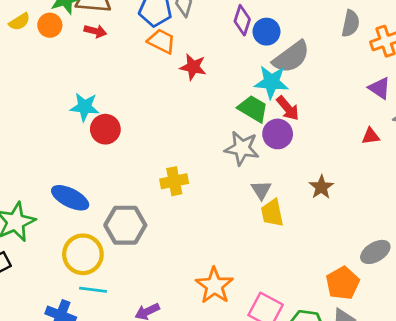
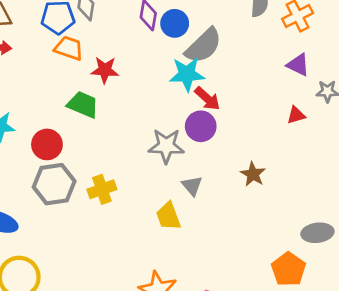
green trapezoid: (253, 109) -> (83, 105), moved
red circle: (105, 129) -> (47, 144), moved
yellow trapezoid: (272, 213) -> (168, 216), moved
gray hexagon: (125, 225) -> (54, 184), moved
gray ellipse: (375, 252) -> (317, 233), turned 32

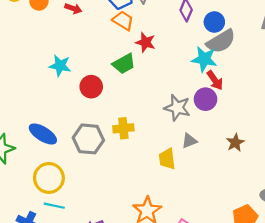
blue circle: (175, 23) -> (214, 22), moved
green trapezoid: (83, 105) -> (124, 64), turned 115
gray hexagon: (54, 184) -> (88, 139), moved
gray triangle: (192, 186) -> (189, 141), turned 35

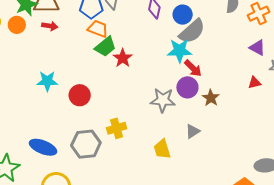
red star: (145, 42) -> (123, 58), moved, turned 30
green trapezoid: (124, 64) -> (105, 47), moved
gray triangle: (189, 141) -> (193, 131), moved
brown star: (235, 143) -> (211, 98), moved

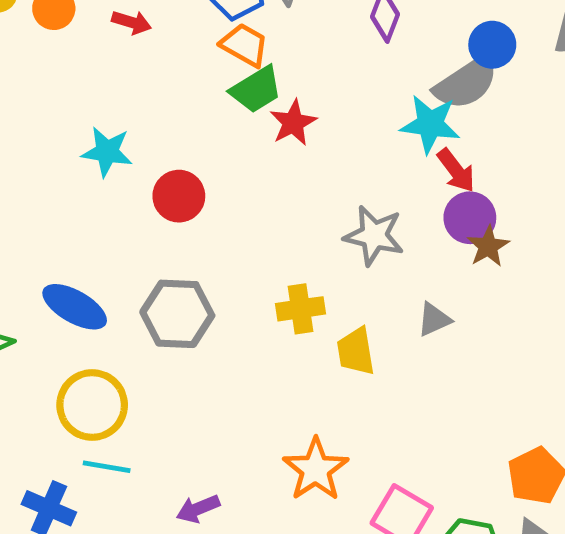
blue circle: (183, 15) -> (492, 45), moved
purple circle: (187, 87) -> (470, 218), moved
yellow cross: (117, 128) -> (301, 309), moved

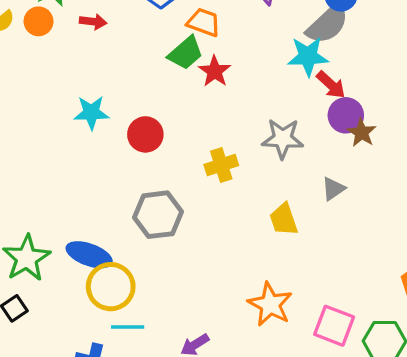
orange trapezoid: (244, 45) -> (204, 22), moved
blue ellipse: (75, 307) -> (89, 255), moved
yellow cross: (301, 309) -> (221, 165), moved

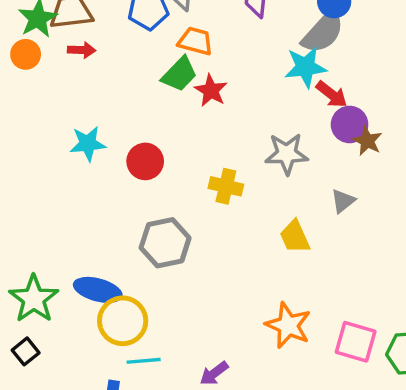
yellow cross: (221, 165) -> (226, 186), turned 36

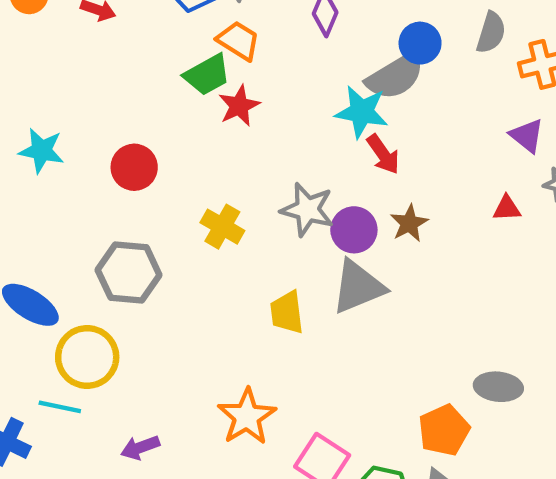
purple circle: (350, 124) -> (354, 230), moved
cyan star: (88, 144) -> (42, 151), moved
gray triangle: (343, 201) -> (358, 287), size x1.8
yellow circle: (123, 321) -> (87, 357), moved

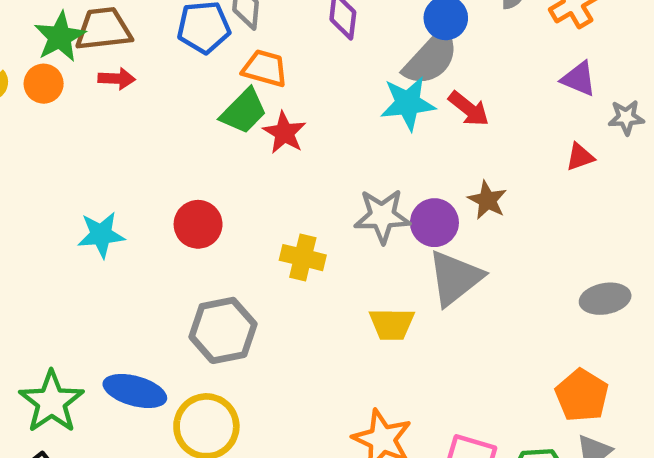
red arrow: (383, 154) -> (469, 109), moved
yellow trapezoid: (287, 312) -> (392, 324), turned -66
gray ellipse: (498, 387) -> (605, 299), moved

